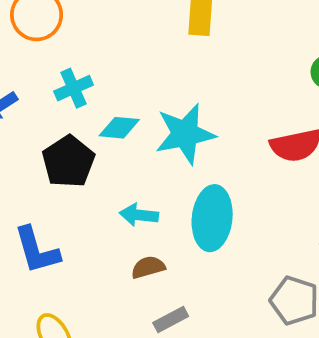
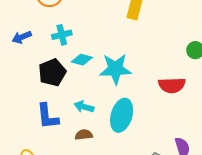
blue L-shape: (37, 250) -> (48, 116), moved

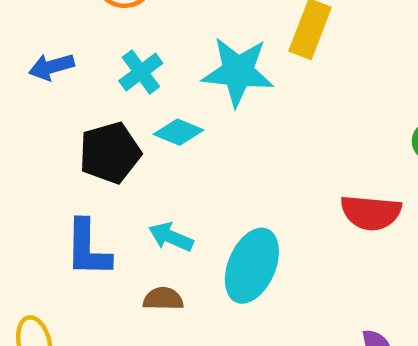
cyan cross: (62, 35) -> (141, 72), turned -30
cyan star: (115, 69) -> (238, 72), moved

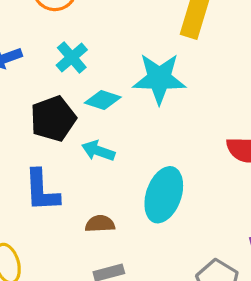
cyan star: (238, 72) -> (159, 79), moved
cyan arrow: (171, 237) -> (98, 151), moved

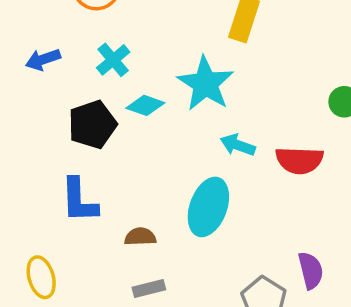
cyan star: (159, 79) -> (206, 84), turned 30
cyan arrow: (98, 151) -> (238, 145), moved

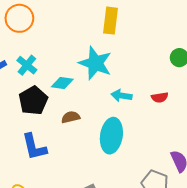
cyan cross: (113, 60) -> (27, 65), moved
red semicircle: (299, 160) -> (160, 97), size x0.6
brown semicircle: (140, 237) -> (71, 117), moved

